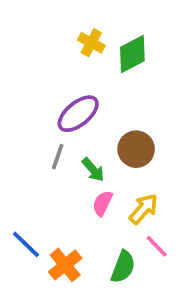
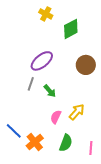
yellow cross: (91, 43) -> (46, 14), moved
brown circle: (136, 149) -> (86, 65), moved
pink semicircle: (102, 203) -> (56, 117), moved
pink line: (157, 246) -> (91, 148), moved, turned 48

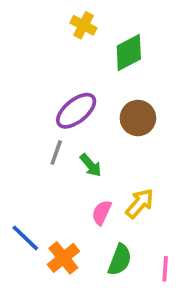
brown circle: (86, 65) -> (138, 118), moved

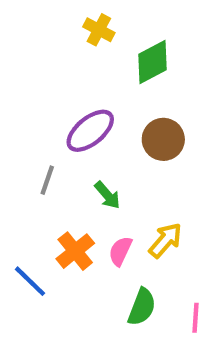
gray line: (56, 153) -> (47, 180), moved
orange cross: (63, 258) -> (75, 251), moved

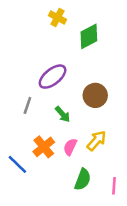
brown circle: (163, 139) -> (95, 95), moved

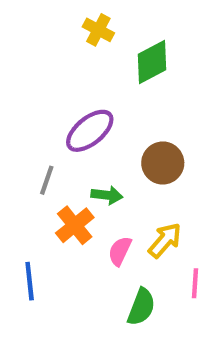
green arrow: (63, 114) -> (107, 195), turned -42
orange cross: (44, 147) -> (75, 225), moved
blue line: (17, 164) -> (30, 281), turned 40
pink line: (114, 186) -> (195, 283), moved

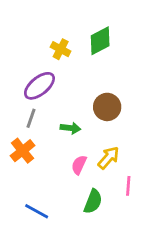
yellow cross: (98, 30) -> (61, 49), moved
purple ellipse: (90, 131) -> (39, 86), moved
orange cross: (75, 225) -> (23, 151), moved
blue line: (30, 281) -> (37, 211), moved, turned -55

